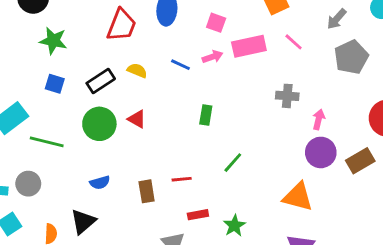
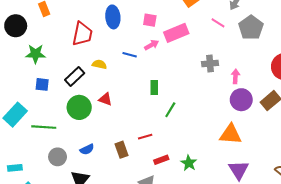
pink line: (294, 42) -> (218, 23), moved
green line: (233, 163) -> (170, 110), moved
gray circle: (28, 184) -> (58, 157), moved

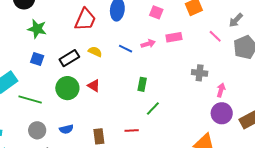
pink square: (150, 20) -> (156, 12), moved
pink rectangle: (176, 33) -> (174, 37), size x0.7
red line: (145, 137) -> (132, 131), moved

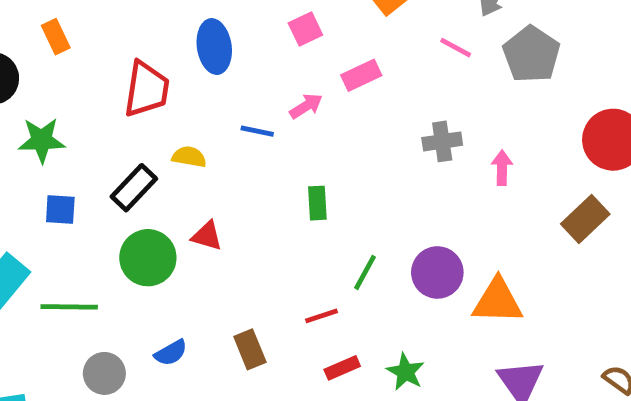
pink square: (156, 12) -> (305, 29), turned -32
green line: (153, 109) -> (365, 272), moved
purple circle: (222, 113) -> (437, 272), moved

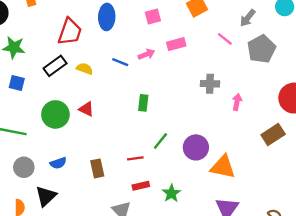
black rectangle: (134, 188) -> (55, 66), moved

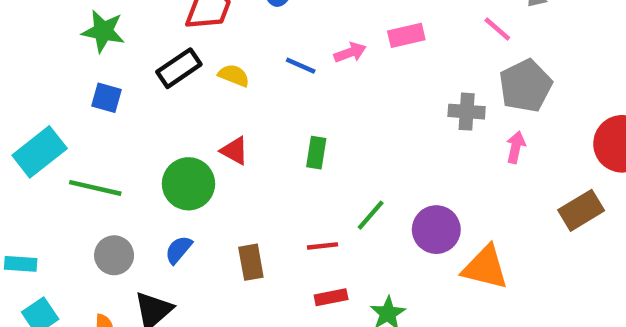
gray pentagon: (261, 49) -> (525, 86), moved
green rectangle: (143, 103) -> (316, 153), moved
green circle: (55, 114) -> (188, 184), moved
blue semicircle: (58, 163) -> (179, 250), turned 147

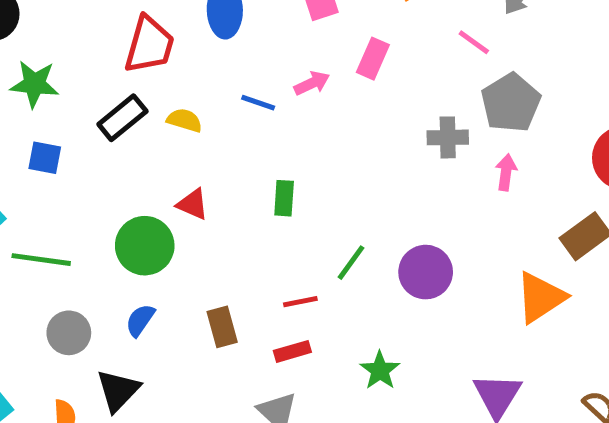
pink rectangle: (406, 35) -> (373, 59), turned -48
orange triangle: (485, 267) -> (541, 297), moved, turned -42
red rectangle: (331, 297) -> (292, 351), moved

